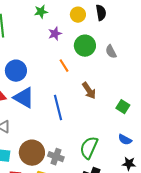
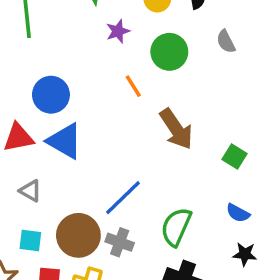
gray semicircle: (111, 52) -> (226, 42), moved
brown arrow: (89, 91) -> (176, 129), size x1.4
blue line: (58, 108) -> (123, 198), moved, turned 60

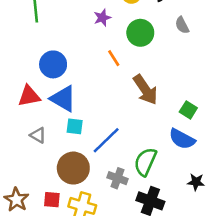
blue semicircle: (238, 213) -> (182, 139), moved, size x1.5
cyan square: (30, 241) -> (75, 126), moved
gray cross: (120, 242) -> (118, 178), moved

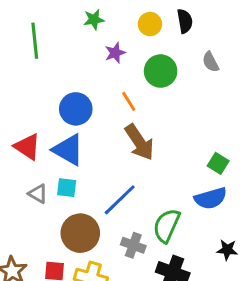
blue circle: (53, 64) -> (76, 109), moved
brown arrow: (145, 90) -> (139, 142), moved
red triangle: (29, 96) -> (27, 147), turned 45
cyan square: (75, 126) -> (67, 188), moved
blue semicircle: (182, 139) -> (211, 198), turned -44

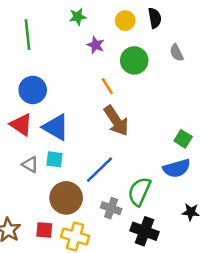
purple star: (115, 53) -> (96, 45), turned -30
blue circle: (76, 109) -> (33, 90), moved

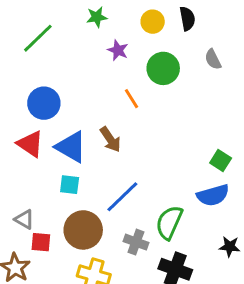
green line: (28, 35) -> (38, 38), turned 52
brown arrow: (116, 121) -> (110, 139), moved, size x0.7
gray triangle: (30, 164) -> (24, 219), moved
red square: (44, 230) -> (41, 242), moved

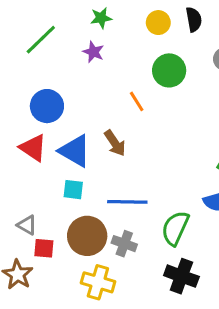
purple star: (118, 50) -> (93, 52), moved
blue line: (122, 197) -> (127, 202), turned 45
gray cross: (136, 242) -> (124, 244), moved

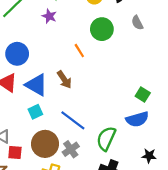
cyan square: (73, 190) -> (35, 112), turned -32
blue line: (127, 202) -> (73, 120), turned 36
gray cross: (124, 244) -> (71, 149), turned 35

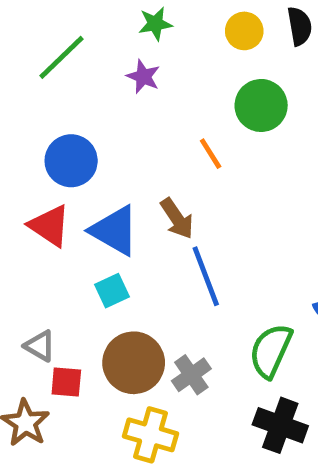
blue line: (73, 120) -> (206, 276), moved, turned 32

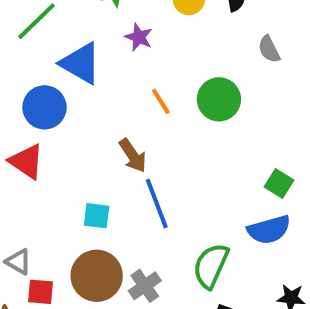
purple star: (143, 77) -> (139, 37), moved
green circle: (261, 105) -> (219, 99), moved
blue triangle: (114, 231) -> (81, 63), moved
cyan square: (112, 291) -> (97, 216), moved, turned 32

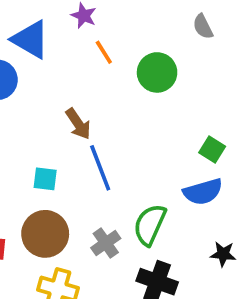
orange line: (161, 101) -> (104, 52), moved
gray cross: (145, 286) -> (106, 243), moved

